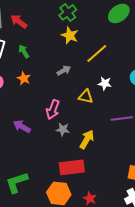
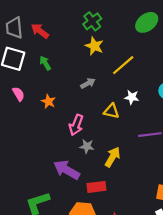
orange star: (24, 78) -> (48, 101), moved
purple arrow: (22, 126) -> (67, 170), moved, size x1.4
red rectangle: (72, 167) -> (96, 187), size x0.7

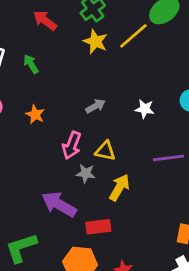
red arrow: (40, 31) -> (45, 20), moved
yellow line: (123, 65) -> (133, 36), moved
gray arrow: (88, 83) -> (95, 106), moved
yellow triangle: (111, 111) -> (105, 151), moved

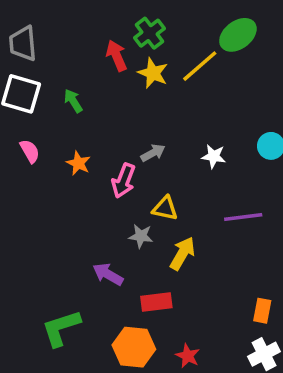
red arrow: (45, 20) -> (117, 56), moved, turned 30
pink arrow: (72, 145) -> (123, 181), moved
purple arrow: (59, 204) -> (108, 274), size x0.7

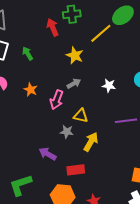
green cross: (149, 33) -> (72, 14), turned 30
yellow star: (153, 73) -> (75, 55), moved

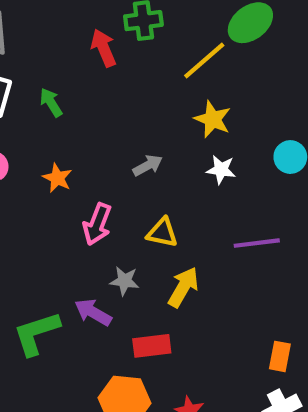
yellow star: (75, 55) -> (213, 119), moved
pink arrow: (57, 100) -> (97, 224), moved
gray star: (67, 132) -> (125, 281), moved
green L-shape: (21, 185) -> (36, 333), moved

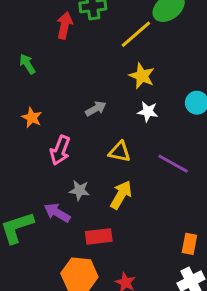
red arrow: (104, 48) -> (65, 25), turned 35
yellow triangle: (162, 233) -> (120, 152), moved
purple line: (257, 243) -> (173, 164), turned 36

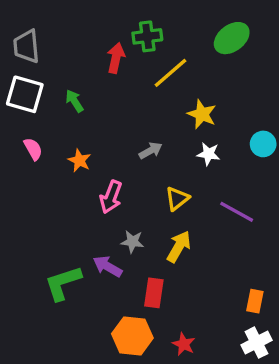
yellow line: (136, 34) -> (170, 73), moved
yellow triangle: (120, 152) -> (177, 199), turned -50
red rectangle: (99, 236) -> (154, 293), turned -75

